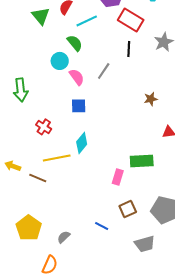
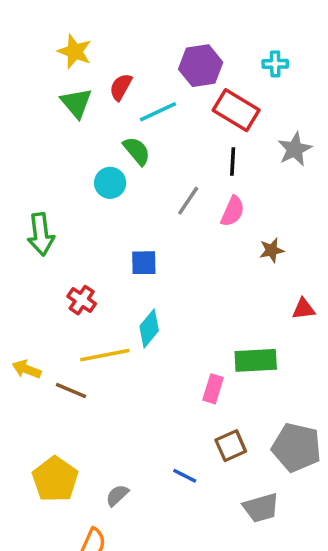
pink semicircle: (77, 77) -> (233, 211), moved, turned 60

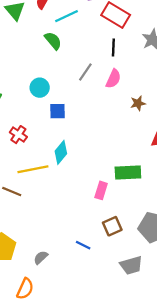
cyan circle: (110, 183) -> (40, 88), moved

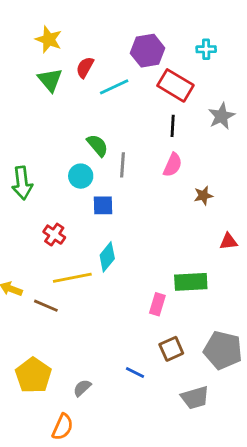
green semicircle: (53, 41) -> (97, 145), moved
gray line: (85, 72) -> (123, 165), moved, turned -30

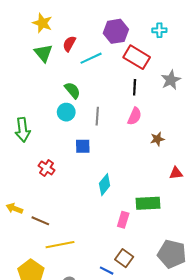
green semicircle: (97, 145) -> (72, 90), moved
cyan circle: (81, 176) -> (66, 112), moved
cyan diamond: (107, 257) -> (105, 185), moved
yellow line: (72, 278) -> (60, 245), moved
brown square: (171, 349) -> (124, 258), moved, turned -30

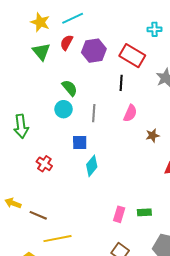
purple hexagon: (116, 31) -> (94, 51), moved
cyan line: (91, 58) -> (73, 18), moved
black line: (135, 87) -> (121, 83), moved
cyan diamond: (105, 185) -> (92, 166), moved
green rectangle: (148, 203) -> (144, 212), moved, size x0.6

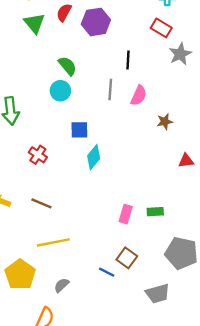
red rectangle: (132, 56) -> (161, 28), moved, size x0.7
gray line: (94, 113) -> (110, 90), moved
brown line: (38, 215) -> (41, 203), moved

